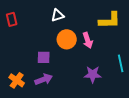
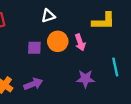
purple square: (44, 57) -> (34, 48), moved

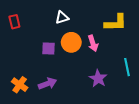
purple star: (85, 79) -> (98, 78), turned 30

